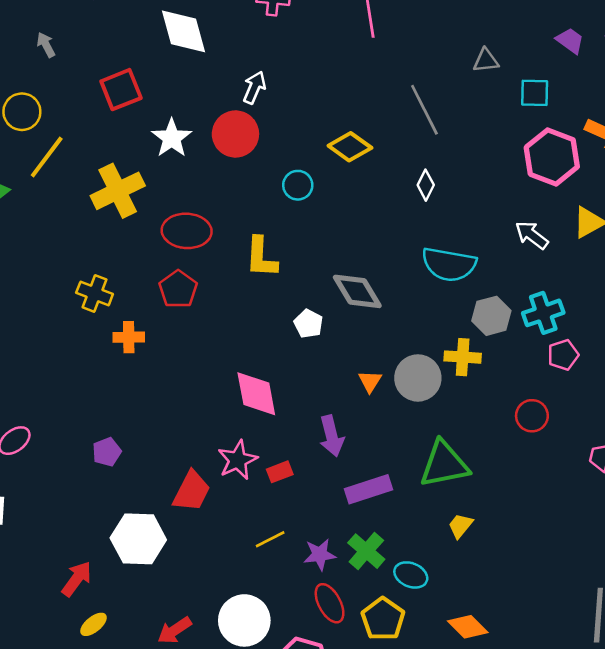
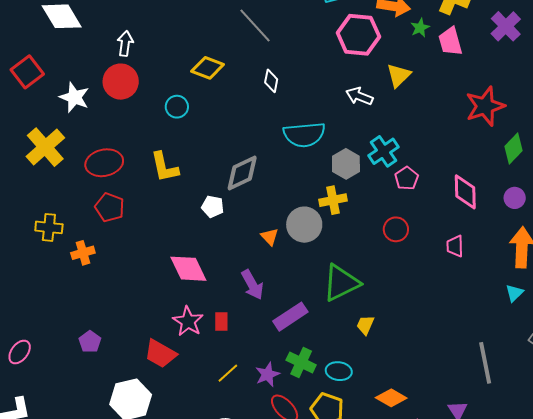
gray diamond: (357, 291) -> (242, 173), turned -69
red rectangle: (280, 472) -> (221, 322), turned -54
red trapezoid: (192, 491) -> (160, 354), turned 108

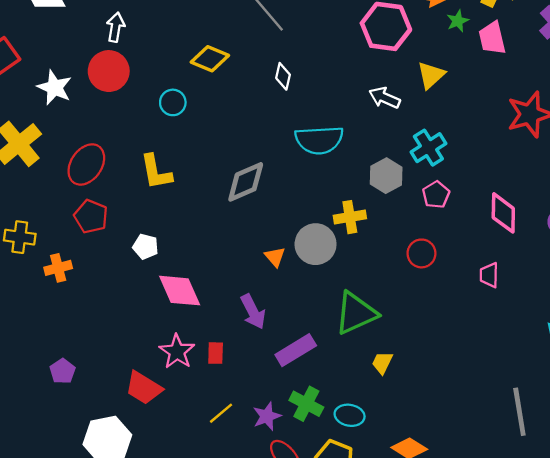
cyan cross: (384, 151) -> (428, 148), moved
red ellipse: (104, 163) -> (86, 164), turned -45
gray hexagon: (346, 164) -> (386, 176), moved
white pentagon: (213, 207) -> (146, 247), moved

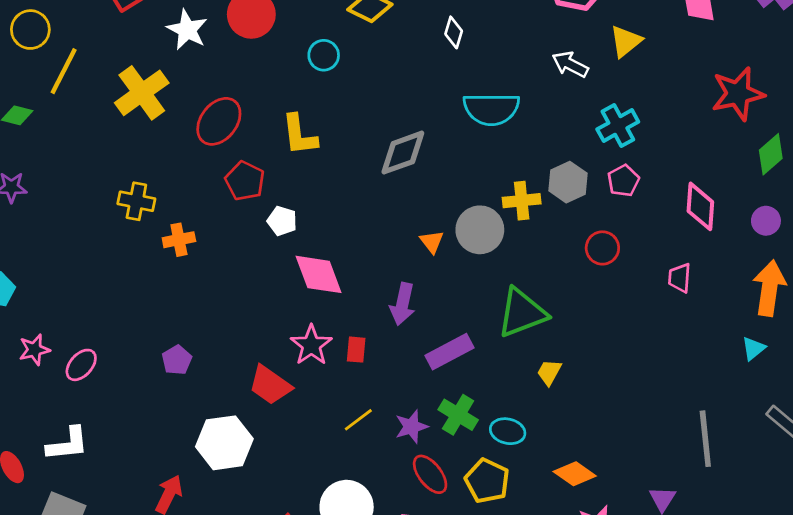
gray hexagon: (386, 176) -> (568, 182), moved
red pentagon: (91, 216) -> (245, 181), moved
purple arrow: (253, 312) -> (402, 304), turned 36

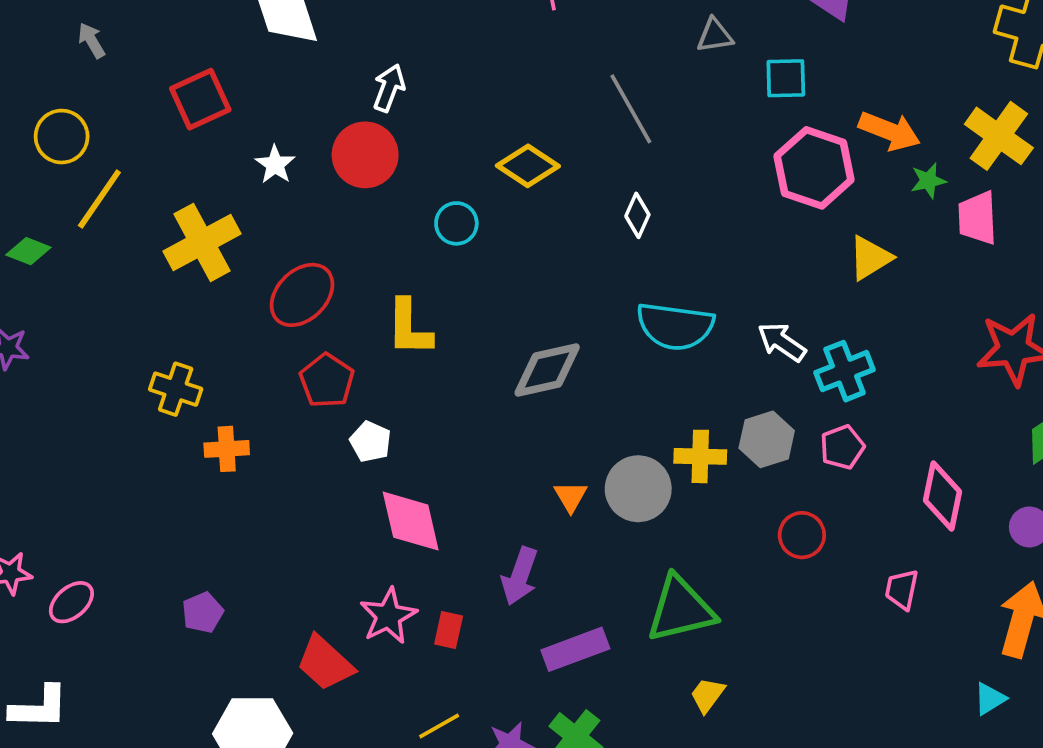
white star: (187, 30) -> (275, 165), size x0.7
white arrow: (570, 64) -> (782, 342), moved

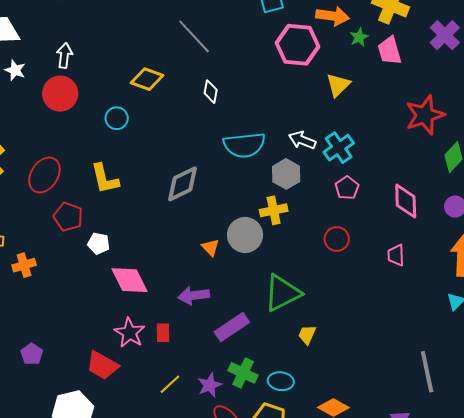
white star: (275, 165) -> (15, 70), moved
gray hexagon: (767, 439) -> (286, 174), moved
purple arrow: (520, 576) -> (194, 296), turned 76

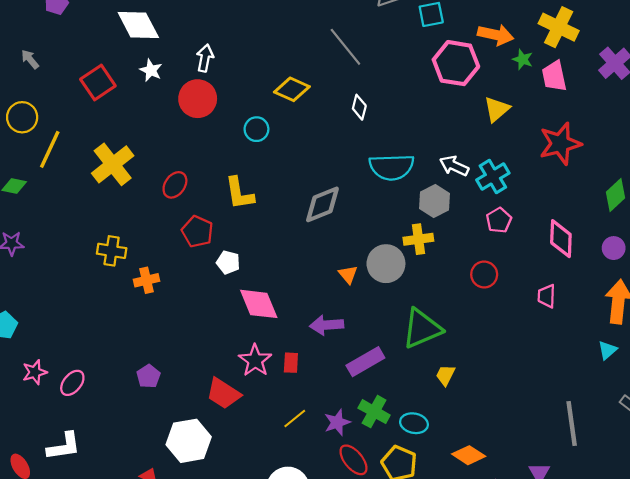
green star: (359, 37) -> (523, 59), turned -30
red star: (425, 115) -> (560, 144), moved
red ellipse: (44, 175) -> (175, 185), size x0.7

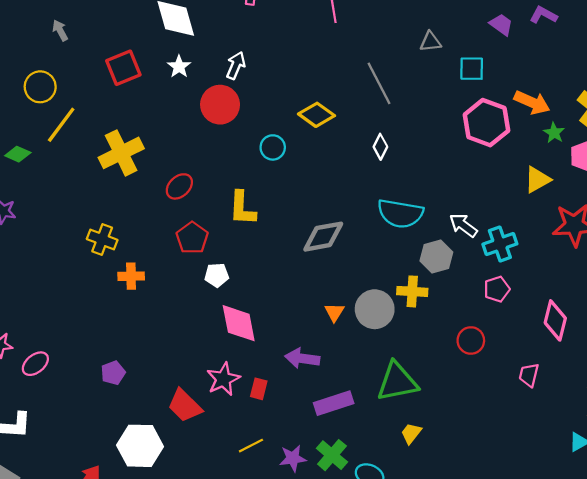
yellow triangle: (497, 109) -> (537, 180), moved
white pentagon: (228, 262) -> (217, 275), turned -30

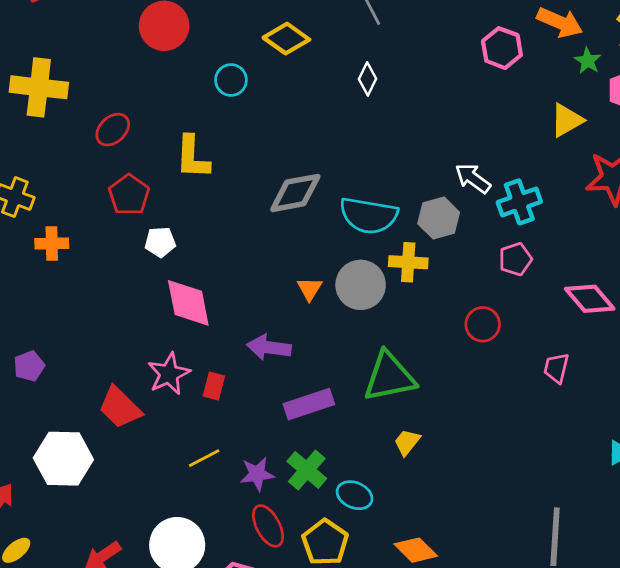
pink hexagon: (486, 123) -> (502, 48), size x0.7
yellow cross: (121, 153) -> (39, 87), turned 33
cyan semicircle: (400, 213) -> (369, 215), moved
pink diamond: (555, 320) -> (590, 299), turned -54

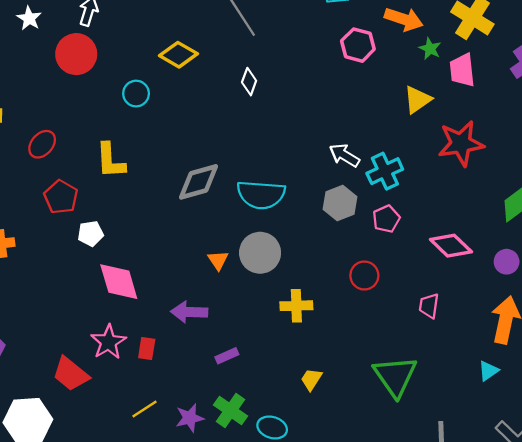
gray hexagon: (439, 218) -> (340, 203), moved
yellow cross: (408, 262) -> (296, 306), moved
green triangle: (389, 377) -> (395, 376), moved, turned -48
purple rectangle: (309, 404) -> (227, 356), size x0.6

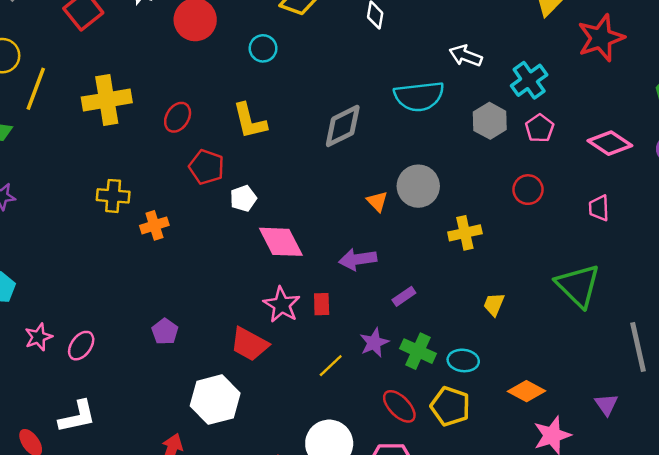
white arrow: (344, 155) -> (466, 56), moved
cyan semicircle: (261, 195) -> (419, 96), moved
purple star: (190, 418) -> (374, 343), moved

